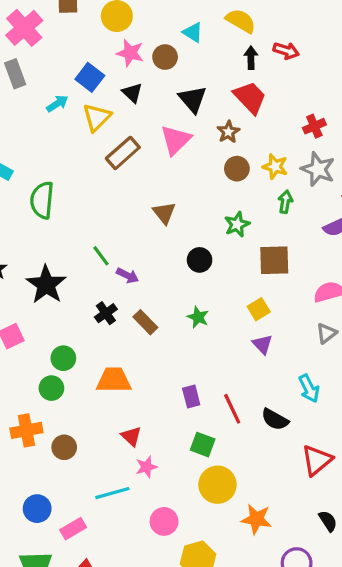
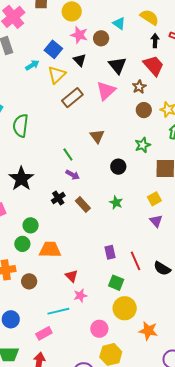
green line: (101, 256) -> (68, 155), moved
orange trapezoid: (114, 380) -> (50, 250), moved
pink circle: (164, 521) -> (99, 329), moved
pink rectangle: (73, 529) -> (44, 333), moved

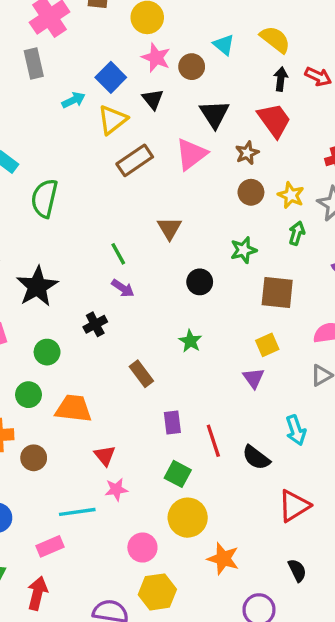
yellow square: (154, 199) -> (267, 345), moved
brown rectangle: (83, 205) -> (141, 374), moved
green circle: (31, 225) -> (47, 352), moved

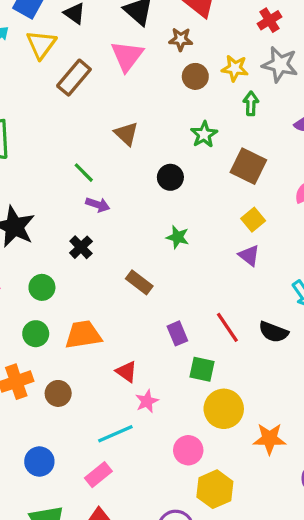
brown star: (247, 153) -> (181, 39), turned -30
brown square: (277, 292) -> (248, 166), turned 36
purple rectangle: (172, 422) -> (177, 333), moved

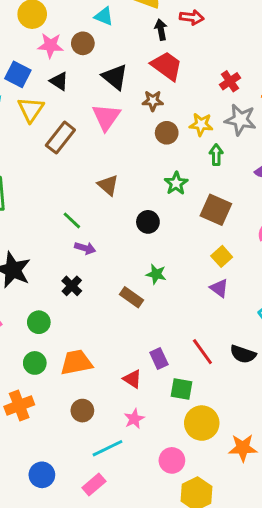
brown rectangle: (139, 282) -> (132, 297), moved
red triangle: (126, 372) -> (132, 379), moved
brown circle: (58, 393) -> (82, 411), moved

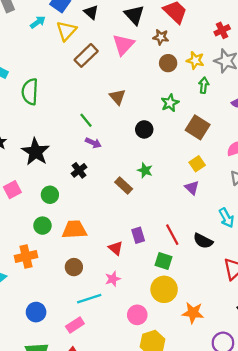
green square: (182, 389) -> (164, 261), moved

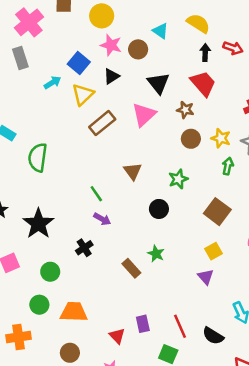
black triangle: (91, 12) -> (111, 76), turned 42
green star: (170, 103) -> (178, 179), moved

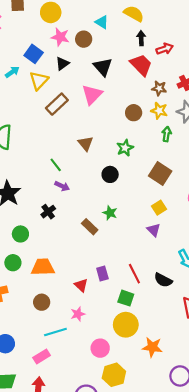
red arrow: (233, 48) -> (165, 49), moved, turned -35
brown star: (185, 110) -> (159, 88), moved

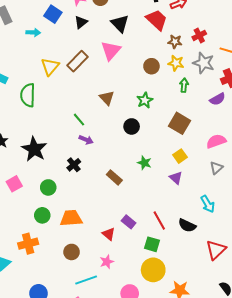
cyan arrow: (12, 72) -> (33, 32), turned 40
yellow triangle: (39, 81) -> (50, 67), moved
green star: (110, 213) -> (144, 163), moved
purple rectangle: (102, 274) -> (129, 222), turned -32

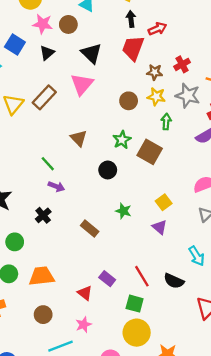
red trapezoid: (157, 20) -> (133, 48), turned -110
brown square: (180, 123) -> (150, 152), moved

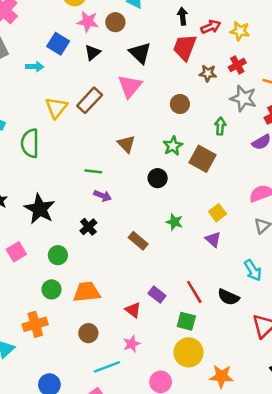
yellow star: (156, 97) -> (240, 31), moved
green line: (48, 164) -> (93, 171), turned -42

